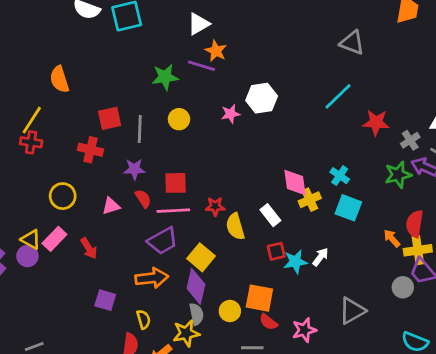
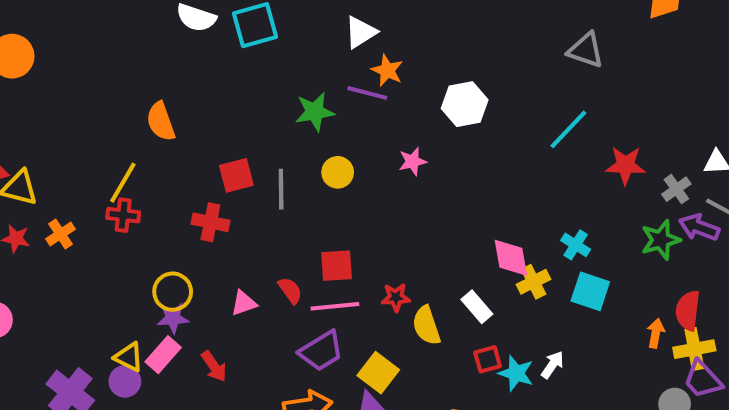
white hexagon: (262, 98) -> (465, 104), moved
purple star: (134, 169) -> (173, 318), moved
orange arrow: (392, 238) -> (656, 333), turned 54
cyan star: (295, 262) -> (516, 373), turned 30

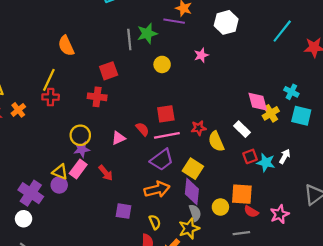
gray line: (281, 189) -> (129, 40), moved

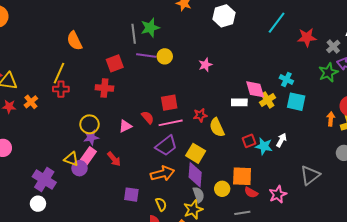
purple line: (174, 21) -> (146, 56), moved
pink star: (201, 55) -> (205, 65), moved
white rectangle: (242, 129) -> (239, 102), moved, turned -42
purple circle: (59, 185) -> (79, 168), moved

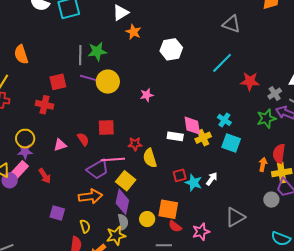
yellow circle: (165, 56) -> (108, 82), size x1.5
pink line: (171, 123) -> (113, 160), moved

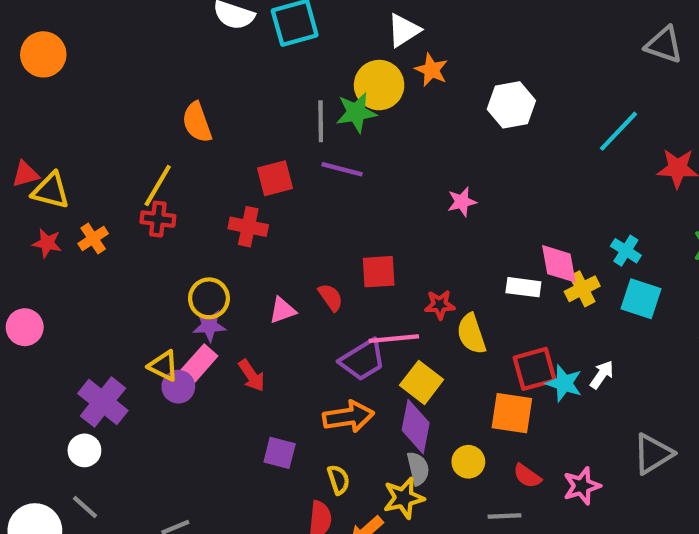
gray triangle: (232, 24) -> (664, 45), moved
yellow circle: (108, 82) -> (379, 85), moved
red square: (180, 175) -> (535, 369), size x1.5
orange square: (168, 209) -> (512, 413), moved

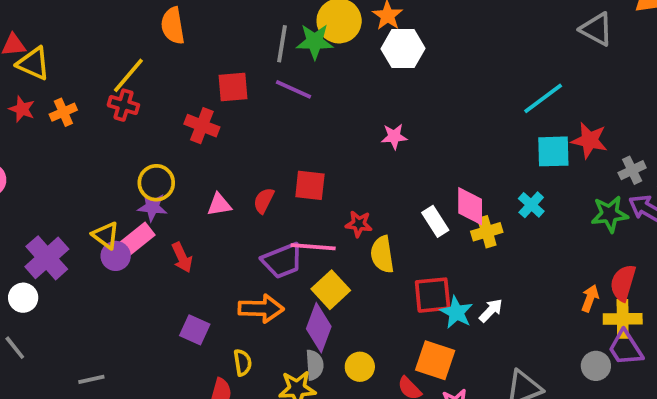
white hexagon: (511, 105) -> (403, 49), moved
white rectangle: (523, 287) -> (435, 221), turned 40
red semicircle: (331, 297) -> (264, 201), turned -128
cyan square: (641, 299) -> (553, 151), moved, turned -30
orange square: (512, 413) -> (435, 360), moved

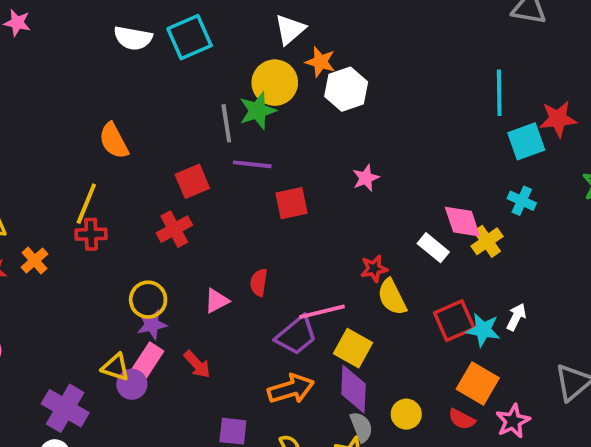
cyan line: (543, 98) -> (499, 93), turned -36
red cross: (202, 126) -> (174, 229), turned -32
red square: (310, 185) -> (291, 203), moved
red star: (359, 224) -> (374, 269), moved
orange square: (435, 360) -> (478, 383), turned 30

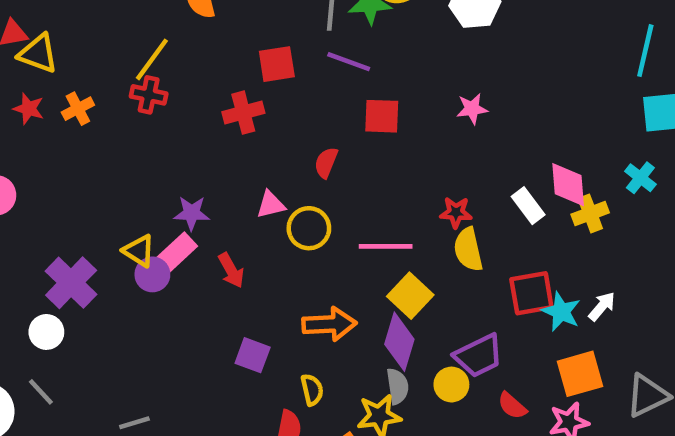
red semicircle: (259, 282) -> (326, 163), moved
yellow circle: (148, 300) -> (309, 228), moved
purple trapezoid: (296, 335) -> (479, 356), moved
orange square: (478, 383) -> (580, 374), moved, turned 30

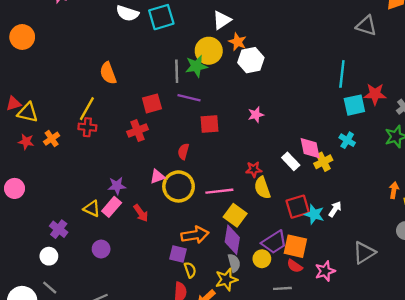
yellow circle: (309, 228) -> (179, 186), size x1.4
purple circle: (152, 274) -> (101, 249), moved
purple cross: (71, 283) -> (59, 229), size x0.7
purple square: (253, 355) -> (178, 254), moved
orange square: (580, 374) -> (295, 246), moved, turned 35

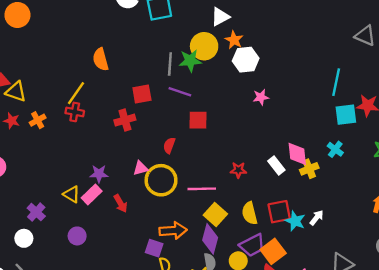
pink star: (256, 115) -> (261, 97), moved
yellow semicircle: (262, 188) -> (250, 213), moved
orange square: (295, 246) -> (273, 251), turned 35

